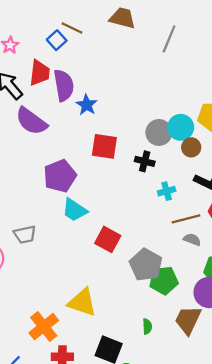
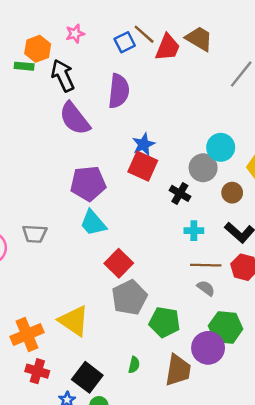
red trapezoid: (40, 73) -> (168, 47), moved
blue star: (87, 105) -> (144, 144), moved
cyan circle: (181, 127) -> (221, 147), moved
gray pentagon: (146, 265) -> (129, 297), moved
brown trapezoid: (188, 320) -> (178, 370), turned 148

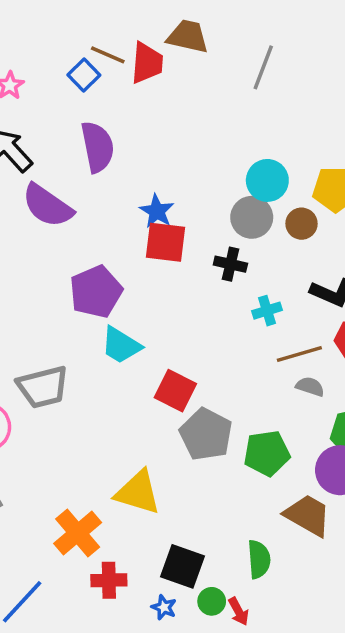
brown circle: (232, 193) -> (302, 224), moved
gray trapezoid: (35, 234) -> (43, 387), size x1.4
green semicircle: (134, 365) -> (259, 559), moved, size x1.5
brown trapezoid: (178, 370) -> (308, 515), turned -52

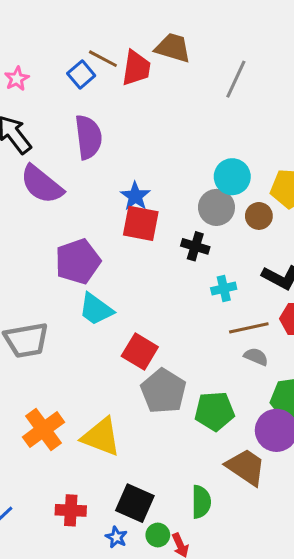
orange cross: (78, 533) -> (43, 430), moved

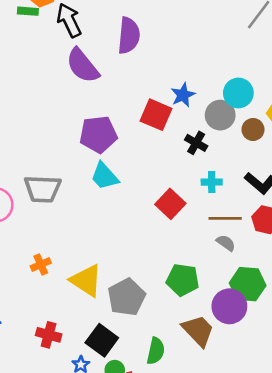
blue star: (135, 196) -> (183, 95), moved
red square: (140, 352) -> (170, 204), moved
gray pentagon: (163, 391) -> (127, 297), moved
orange cross: (43, 430) -> (41, 264), size x0.6

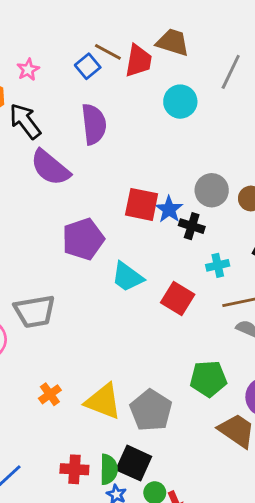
cyan circle: (238, 93) -> (180, 102), moved
blue star: (183, 95) -> (169, 209), moved
cyan trapezoid: (105, 176) -> (127, 277), moved
green semicircle: (156, 351) -> (109, 469), moved

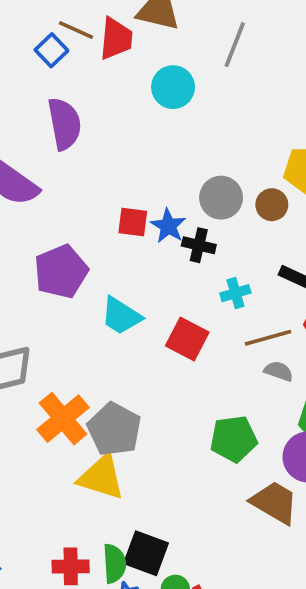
red square: (142, 204) -> (133, 222), size x0.7
orange cross: (50, 394) -> (63, 419), moved, size x1.8
gray pentagon: (151, 410) -> (114, 429), moved

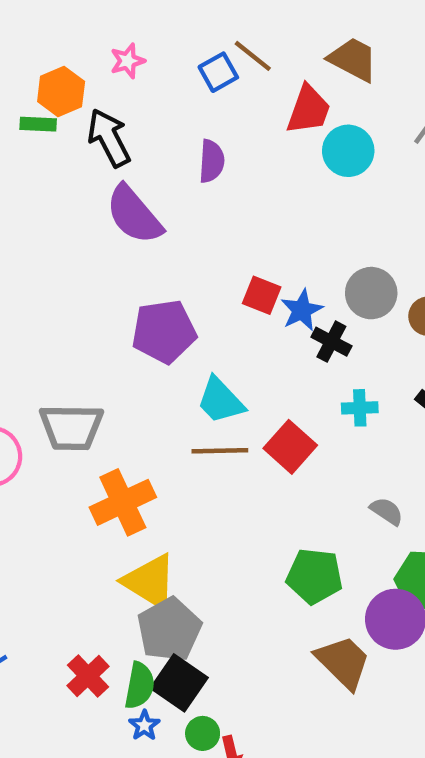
red trapezoid: (116, 39) -> (309, 110), moved
purple semicircle: (64, 124) -> (212, 161), size x0.7
brown line: (268, 338) -> (220, 451), moved
gray pentagon: (114, 429) -> (169, 629), moved
red cross: (71, 566) -> (88, 676), turned 33

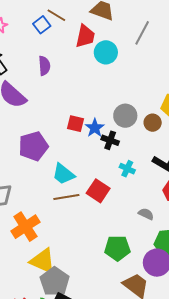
cyan cross: (360, 408) -> (127, 169), turned 35

